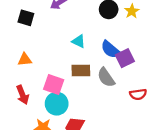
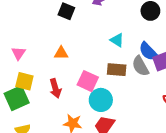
gray semicircle: (106, 77) -> (140, 66), moved
cyan circle: (57, 104) -> (101, 100), moved

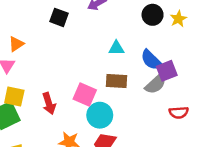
cyan triangle: (117, 40) -> (116, 48), turned -32
orange triangle: (61, 53) -> (16, 44), moved, turned -32
gray semicircle: (140, 66) -> (156, 84), moved, turned -102

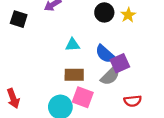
pink square: (85, 94) -> (83, 97), moved

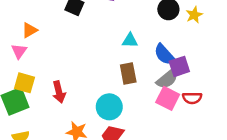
brown rectangle: (74, 75) -> (128, 74), turned 72
pink square: (83, 97) -> (168, 98), moved
red semicircle: (133, 101) -> (192, 98), moved

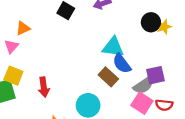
yellow star: (194, 15) -> (164, 27), moved
cyan triangle: (130, 40) -> (113, 47), size x1.5
blue semicircle: (164, 54) -> (122, 63), moved
brown rectangle: (128, 74) -> (108, 77), turned -42

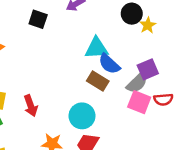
yellow star: (164, 27) -> (148, 25), moved

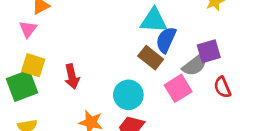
blue semicircle: (109, 64) -> (166, 40), turned 65
red semicircle: (163, 99) -> (222, 87), turned 66
pink square: (139, 102) -> (178, 88), moved, turned 30

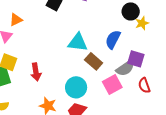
cyan triangle: (154, 20) -> (78, 42), moved
blue semicircle: (166, 40) -> (113, 39), moved
purple square: (209, 51) -> (136, 59), turned 30

